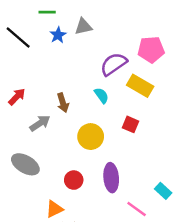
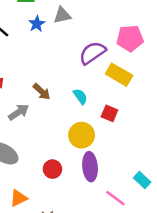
cyan semicircle: (101, 95) -> (80, 96), moved
brown arrow: (63, 103) -> (42, 92), turned -30
yellow circle: (91, 137) -> (82, 135), moved
orange triangle: (54, 209) -> (19, 198), moved

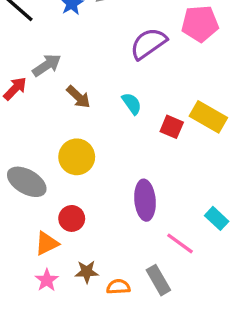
yellow rectangle: (119, 75) -> (208, 117), moved
gray arrow: (19, 112) -> (47, 65), moved
yellow circle: (82, 135) -> (77, 157), moved
red circle: (52, 169) -> (72, 218), moved

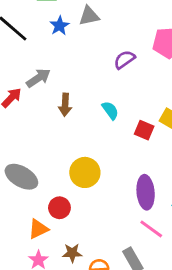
purple semicircle: (148, 44) -> (124, 60), size x0.7
brown arrow: (78, 97) -> (65, 105), turned 50
yellow circle: (77, 157) -> (85, 172), moved
purple ellipse: (145, 200) -> (146, 192), moved

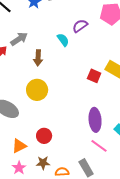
cyan semicircle: (110, 110) -> (63, 40), moved
yellow circle: (85, 172) -> (37, 90), moved
red circle: (59, 208) -> (44, 136), moved

